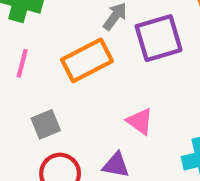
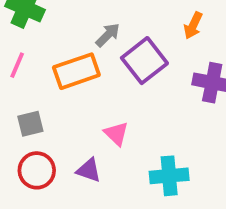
purple square: (159, 38) -> (144, 61), turned -30

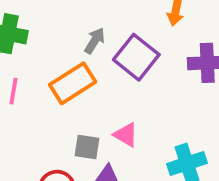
gray square: (30, 124) -> (87, 147), moved, turned 36

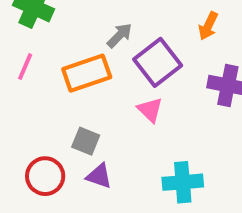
pink triangle: (126, 135) -> (150, 110), moved

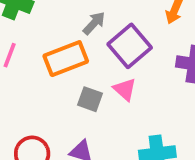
gray square: (86, 141) -> (90, 99), moved

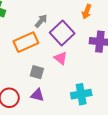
gray square: (90, 99) -> (37, 72), moved

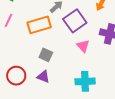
pink triangle: (61, 58) -> (83, 46), moved

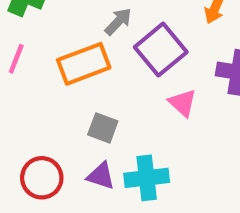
cyan cross: (85, 81) -> (147, 178), moved

